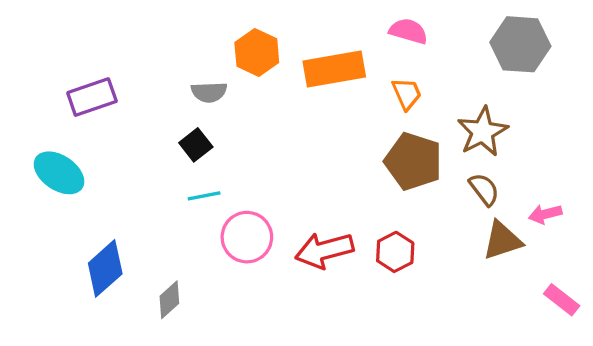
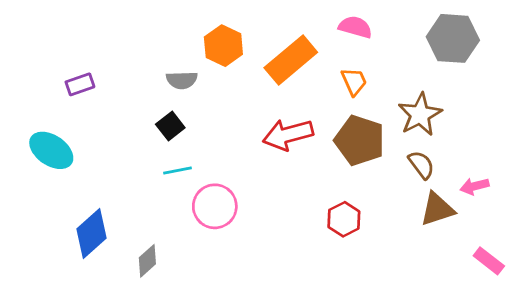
orange rectangle: (334, 69) -> (291, 60), turned -30
purple rectangle: (92, 97) -> (80, 84), size x0.7
red arrow: (324, 250) -> (288, 135), moved

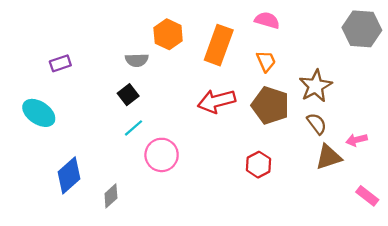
gray hexagon: (453, 38) -> (362, 29), moved
orange rectangle: (291, 60) -> (219, 45), turned -30
cyan line: (178, 170) -> (134, 128), turned -30

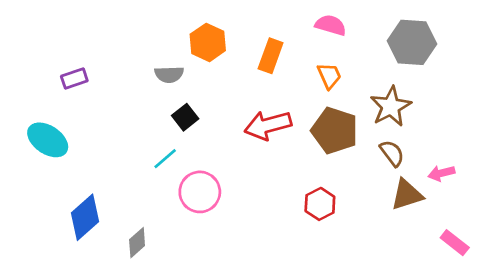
gray hexagon: (362, 29) -> (412, 42), moved
orange rectangle: (219, 45) -> (271, 56), size x0.7
black square: (128, 95) -> (185, 117), moved

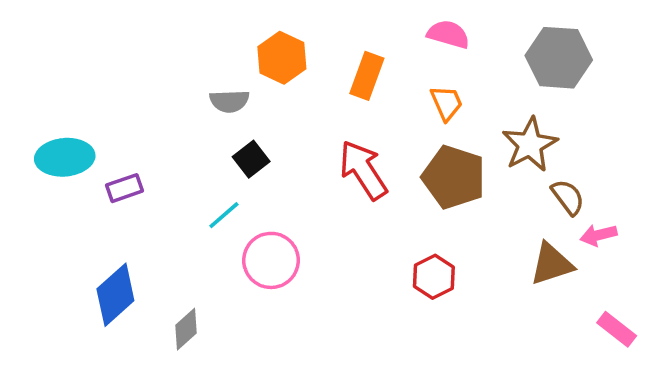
purple rectangle: (74, 78) -> (124, 188), moved
red arrow: (268, 125) -> (363, 170), turned 72
cyan ellipse: (48, 140) -> (65, 157), moved, turned -39
brown semicircle: (392, 153) -> (568, 197), moved

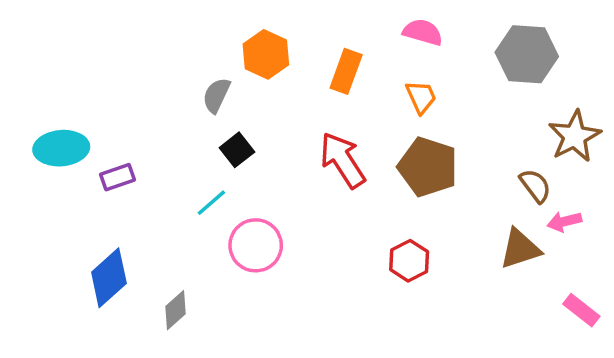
gray semicircle: (229, 101) -> (216, 95), turned 117
brown star: (530, 145) -> (575, 136), moved

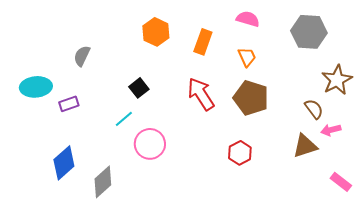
gray semicircle: (216, 95) -> (82, 56), moved
gray diamond: (175, 310) -> (103, 182), size x1.4

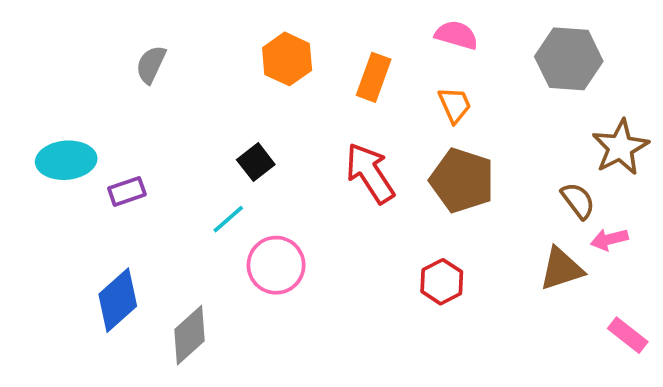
gray semicircle: (82, 56) -> (151, 64), moved

